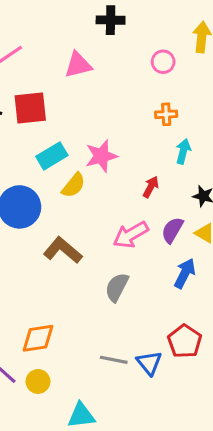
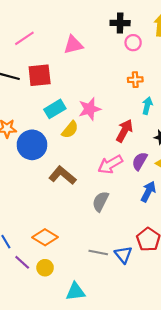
black cross: (111, 20) -> (120, 23), moved
red arrow: (151, 187) -> (124, 131), size x1.5
orange diamond: (38, 338) -> (45, 237), turned 40

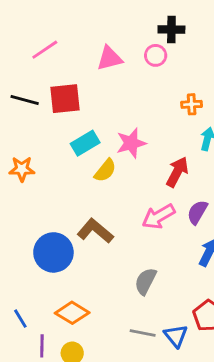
pink circle: (133, 43) -> (156, 55), moved
blue circle: (32, 145) -> (53, 252), moved
gray semicircle: (100, 201) -> (146, 281), moved
purple line: (22, 262) -> (42, 346), turned 49

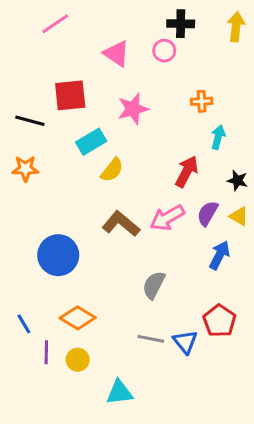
pink line: (45, 50) -> (55, 24), moved
pink triangle: (110, 58) -> (116, 54), turned 48
black line: (25, 100) -> (30, 121), moved
pink star: (131, 143) -> (133, 109), moved
brown L-shape: (95, 231) -> (121, 224), moved

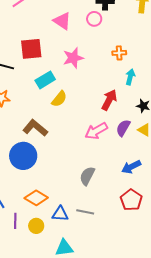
brown L-shape: (121, 224) -> (35, 128), moved
blue arrow: (220, 255) -> (131, 167), moved, turned -144
blue triangle: (185, 342) -> (60, 214), moved, turned -48

